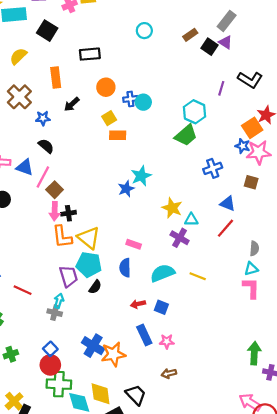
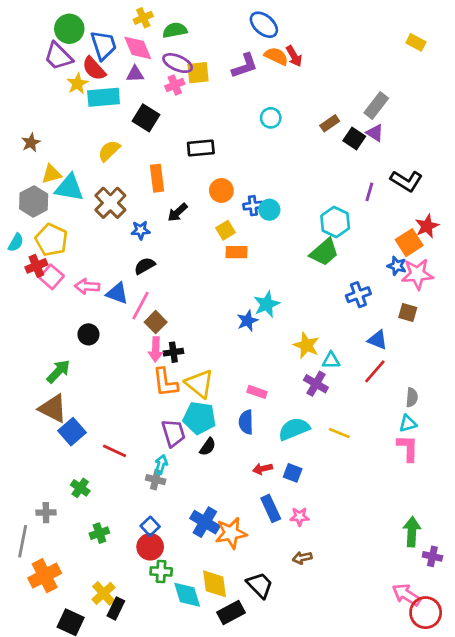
black semicircle: (46, 146) -> (145, 266), turned -70
green cross: (59, 384) -> (161, 571), size x0.7

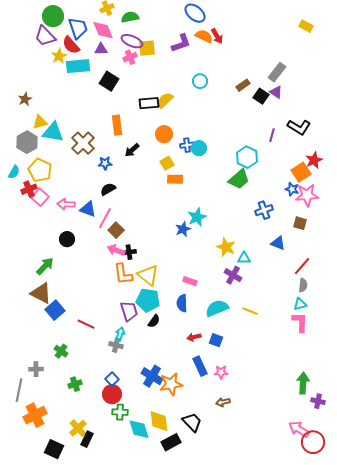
yellow semicircle: (109, 151) -> (165, 100), moved
pink arrow: (156, 349) -> (116, 250), turned 108
red line: (375, 371) -> (302, 266), moved

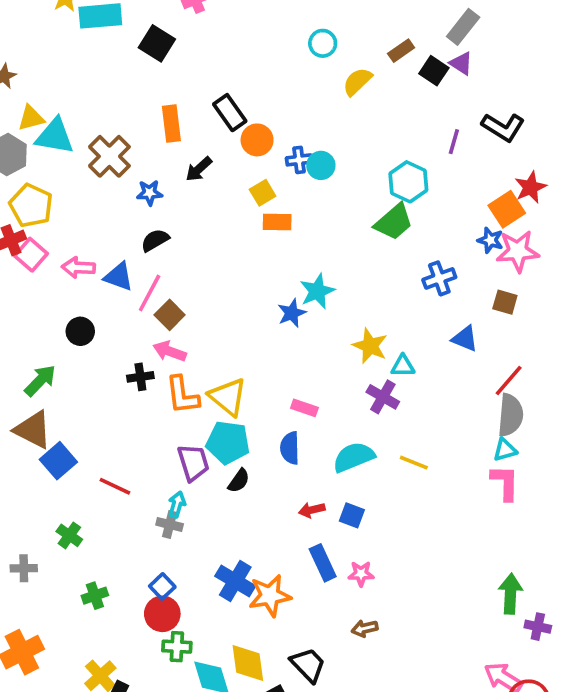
yellow semicircle: (165, 100) -> (357, 82), moved
black rectangle: (149, 103) -> (230, 113), moved, turned 60
black cross: (129, 252) -> (140, 377), moved
gray semicircle: (303, 285) -> (510, 415), size x1.6

